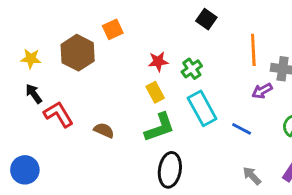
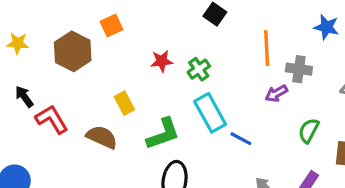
yellow star: (31, 59) -> (18, 43), moved
yellow rectangle: (155, 92) -> (124, 103), moved
blue line: (242, 129) -> (241, 139), moved
brown semicircle: (104, 130) -> (102, 137), size x1.4

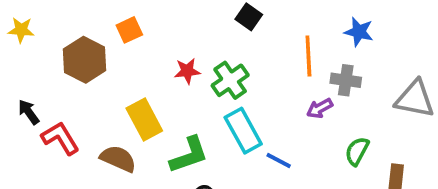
blue star: (326, 27) -> (359, 32), moved
yellow star: (18, 43) -> (21, 30), moved
green cross: (199, 69) -> (230, 80), size x1.4
yellow rectangle: (124, 103) -> (144, 119), size x1.5

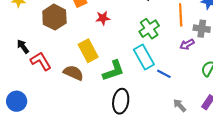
red star: (187, 71) -> (103, 18), moved
green cross: (230, 80) -> (149, 29), moved

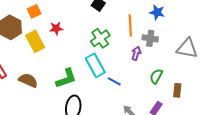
purple arrow: (187, 44) -> (136, 53), turned 136
yellow rectangle: (88, 51) -> (35, 41), moved

